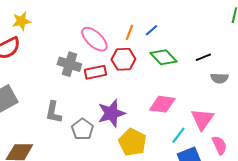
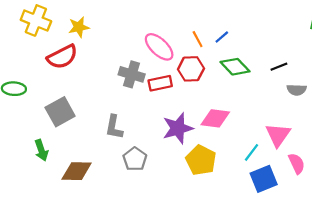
orange line: (129, 32) -> (198, 39), turned -49
pink diamond: (162, 104) -> (215, 118), moved
gray pentagon: (82, 129) -> (135, 159), moved

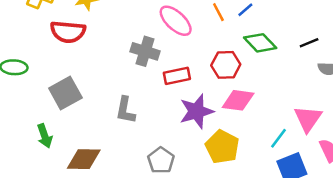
red semicircle: (62, 57) -> (68, 32), turned 32
red hexagon: (191, 69) -> (226, 65), moved
red rectangle: (160, 83) -> (177, 76), moved
gray pentagon: (135, 159) -> (161, 160), moved

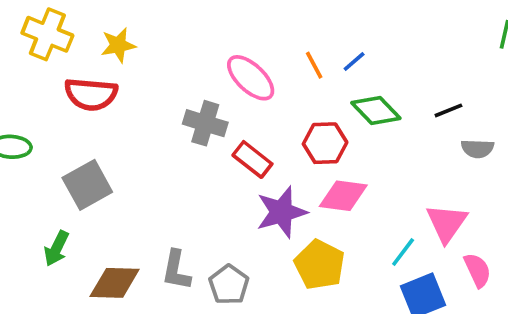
red rectangle: (177, 76) -> (252, 159), turned 50
gray L-shape: (125, 110) -> (176, 270), moved
green arrow: (45, 136) -> (56, 248), turned 45

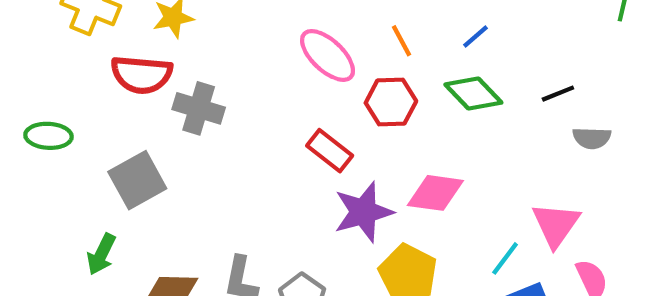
blue line: (354, 61) -> (475, 36), moved
gray cross: (205, 123) -> (199, 108), moved
red hexagon: (325, 143) -> (391, 102), moved

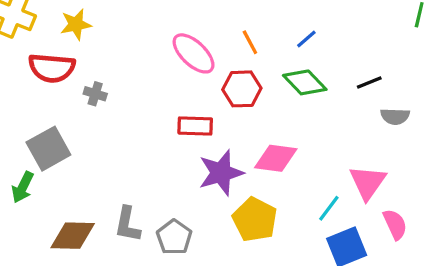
gray cross: (199, 108) -> (95, 94), size x0.6
red rectangle: (330, 151) -> (195, 126), turned -36
green arrow: (101, 254) -> (23, 187), moved

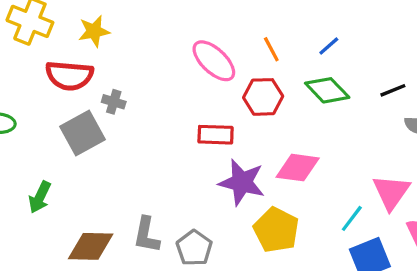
gray square: (48, 149) -> (82, 133), moved
purple star: (221, 173) -> (242, 182), turned 30

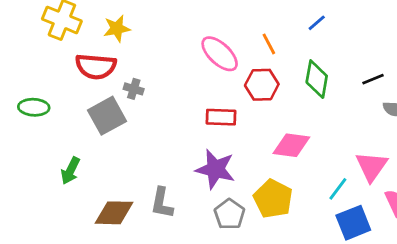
blue line: (329, 46) -> (317, 23), moved
green diamond: (327, 90) -> (317, 79), turned 54
purple star: (242, 182) -> (215, 169), moved
gray pentagon: (194, 248) -> (229, 214), moved

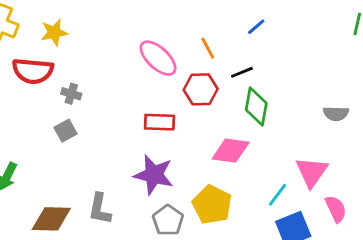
green diamond: (317, 79) -> (256, 106), moved
black line: (373, 79) -> (242, 72), moved
gray square: (107, 116) -> (66, 131), moved, size x0.6

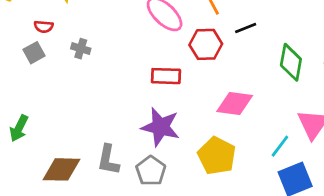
red semicircle: (33, 71) -> (44, 27), size x0.5
green diamond: (256, 106) -> (291, 62), moved
gray square: (66, 131) -> (34, 53), moved
gray pentagon: (168, 220) -> (151, 171), moved

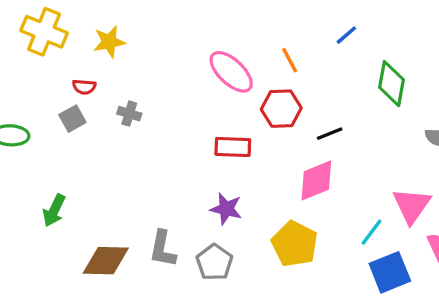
black line: (246, 28) -> (330, 134), moved
green diamond: (291, 62) -> (392, 84), moved
pink diamond: (235, 103) -> (316, 180), turned -30
purple star: (160, 127) -> (226, 209), size x0.7

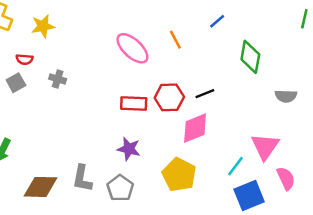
red hexagon: (281, 109) -> (169, 97), moved

